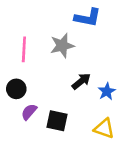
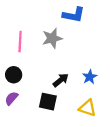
black arrow: (81, 81) -> (61, 80), moved
purple semicircle: (29, 112) -> (11, 98), moved

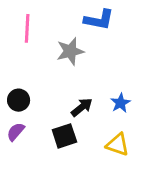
pink line: (20, 42) -> (27, 28), moved
black square: (48, 102) -> (64, 136), turned -30

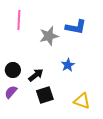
blue L-shape: (99, 20) -> (76, 27), moved
blue star: (120, 103) -> (68, 65), moved
black arrow: (82, 107) -> (36, 75), moved

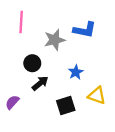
black circle: (13, 70) -> (32, 63), moved
black square: (45, 95) -> (66, 106), moved
yellow triangle: (82, 101) -> (97, 96), moved

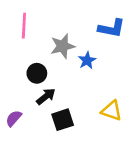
blue L-shape: (85, 30) -> (112, 28), moved
blue star: (76, 72) -> (87, 60), moved
black square: (66, 106) -> (63, 120), moved

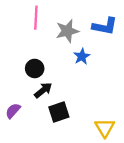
pink line: (24, 26) -> (36, 18), moved
gray star: (63, 46) -> (67, 31), moved
yellow triangle: (112, 111) -> (105, 128), moved, turned 40

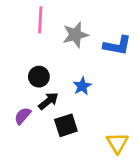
blue L-shape: (105, 26) -> (117, 46), moved
blue star: (82, 56) -> (82, 86), moved
purple semicircle: (13, 111) -> (23, 116), moved

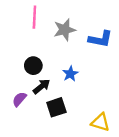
yellow triangle: (117, 143) -> (100, 122), turned -42

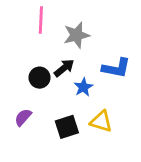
blue L-shape: (100, 39) -> (116, 68), moved
black arrow: (41, 86) -> (64, 68), moved
yellow triangle: (100, 122) -> (101, 121), moved

